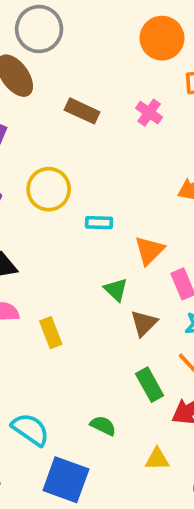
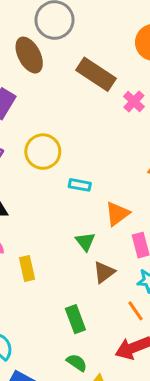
brown rectangle: (82, 111) -> (96, 74), moved, size x1.4
green rectangle: (150, 385) -> (75, 319), moved
green semicircle: (103, 426) -> (77, 363), moved

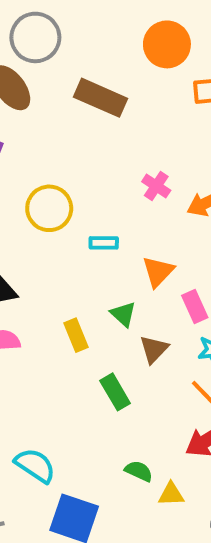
pink cross: (134, 101) -> (156, 186), moved
yellow rectangle: (27, 269) -> (76, 335), moved
green rectangle: (75, 319) -> (115, 392), moved

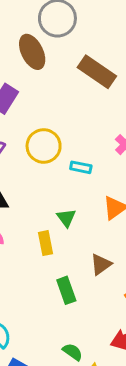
cyan rectangle: (104, 243) -> (81, 167), moved
green triangle: (123, 314) -> (66, 218), moved

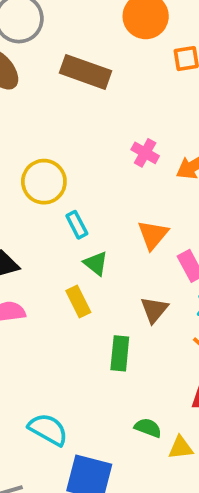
cyan rectangle: (81, 167) -> (77, 225), moved, turned 66
green rectangle: (66, 290) -> (120, 353), turned 40

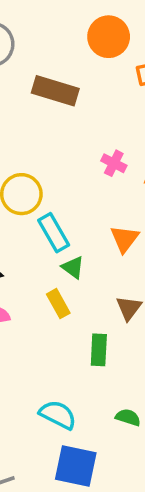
cyan rectangle: (77, 225) -> (54, 233), size x1.5
cyan semicircle: (48, 429) -> (58, 415), moved

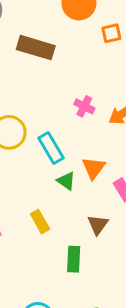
cyan rectangle: (54, 233) -> (51, 148), moved
green triangle: (73, 267) -> (66, 181), moved

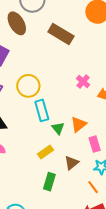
cyan rectangle: (51, 148) -> (42, 110), moved
yellow rectangle: (40, 222) -> (45, 152), moved, turned 70

